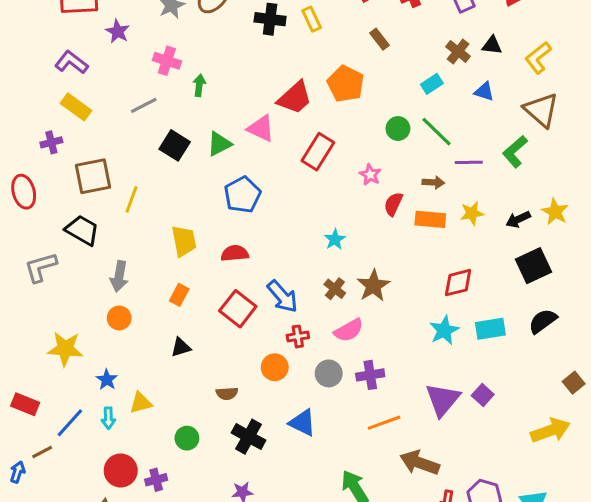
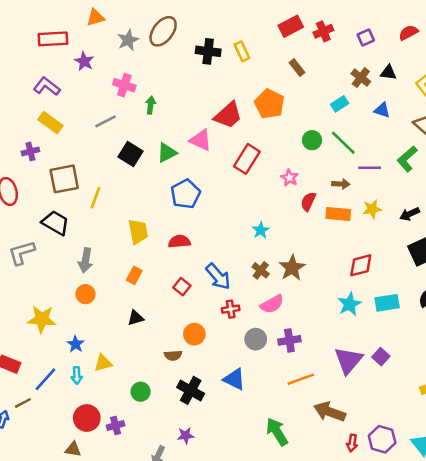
red square: (238, 309) -> (182, 287), size x0.6
orange circle: (275, 367) -> (194, 334), moved

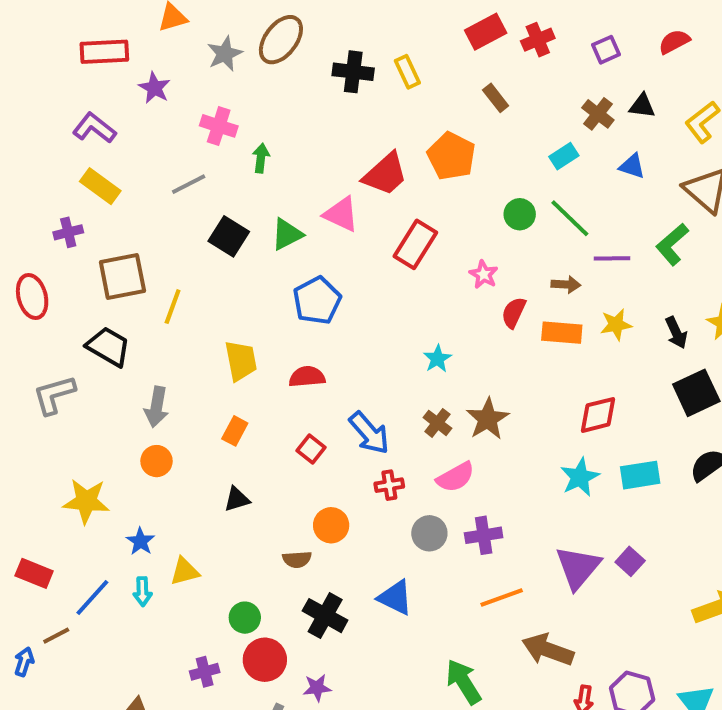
black arrow: (410, 214) -> (676, 333), turned -90
red circle: (87, 418) -> (265, 660), moved

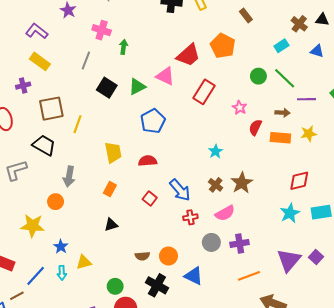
gray line: (189, 184) -> (86, 60), turned -42
orange circle: (157, 461) -> (56, 202), moved
orange circle: (331, 525) -> (168, 256), moved

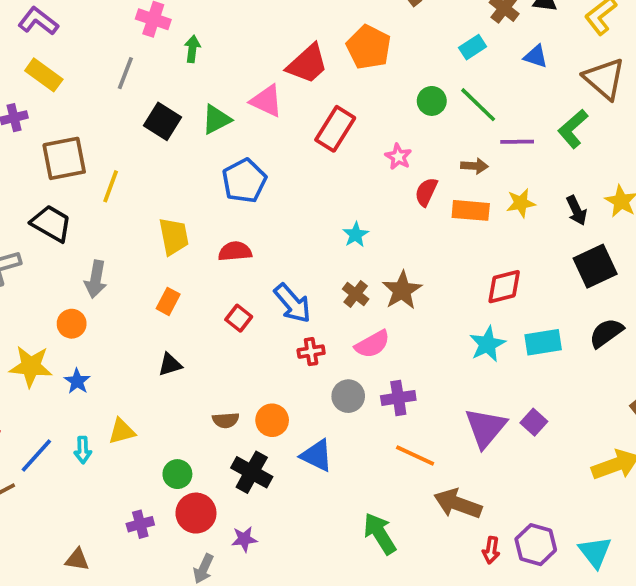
blue star: (61, 247) -> (77, 381), moved
orange line: (249, 276) -> (415, 456), turned 45

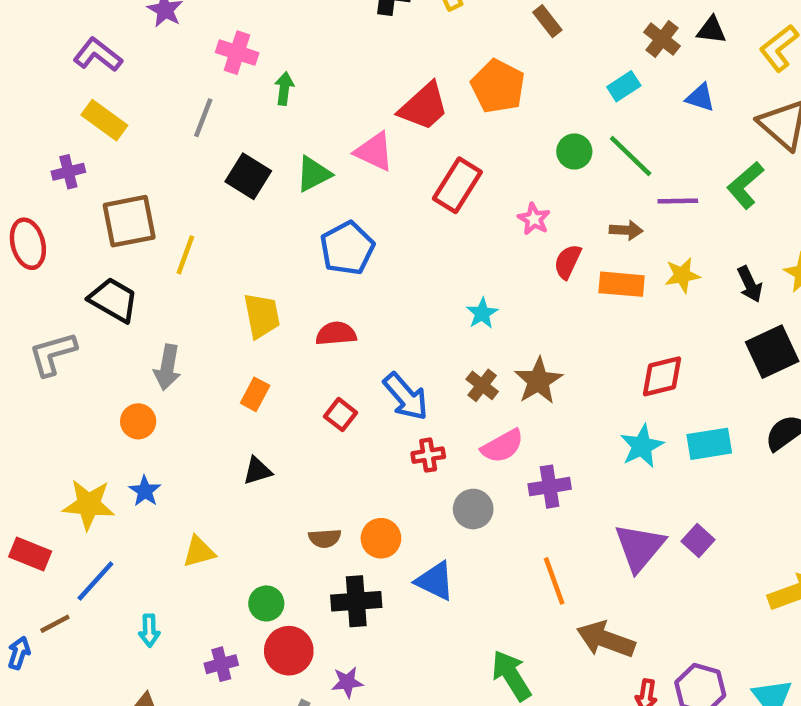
yellow star: (31, 366) -> (89, 505), moved
purple cross: (398, 398) -> (550, 487), moved
cyan arrow: (83, 450) -> (149, 630), moved
orange line: (415, 456) -> (554, 581), turned 45
black cross: (252, 472) -> (356, 601), turned -33

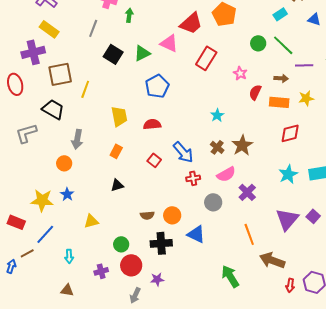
purple cross: (68, 172) -> (33, 52), size x1.6
red diamond: (662, 376) -> (290, 133), moved
purple cross: (550, 487) -> (247, 192), turned -36

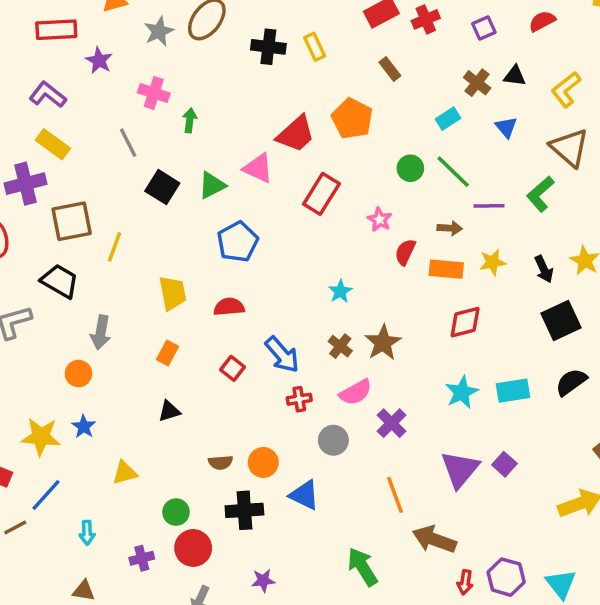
blue triangle: (314, 19) -> (506, 127), turned 32
gray line: (93, 28) -> (128, 143), turned -48
purple star: (157, 279) -> (263, 580), moved

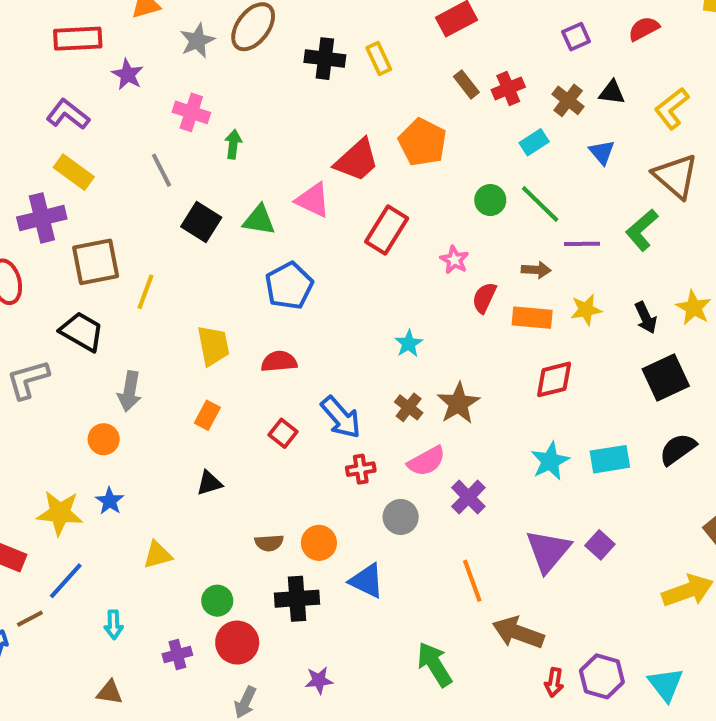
red cross: (426, 19) -> (508, 88), moved
green triangle: (212, 185) -> (259, 220), turned 36

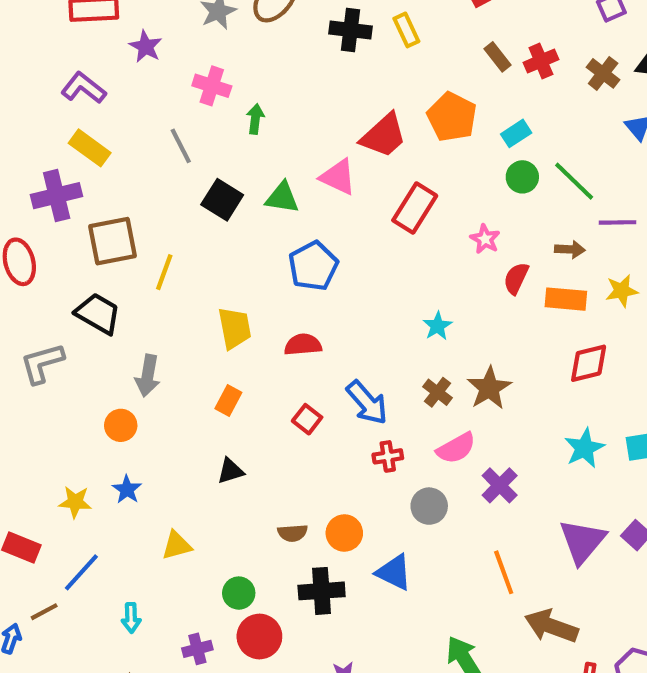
cyan rectangle: (534, 142) -> (516, 133), moved
yellow star: (60, 513) -> (75, 502), size x0.7

